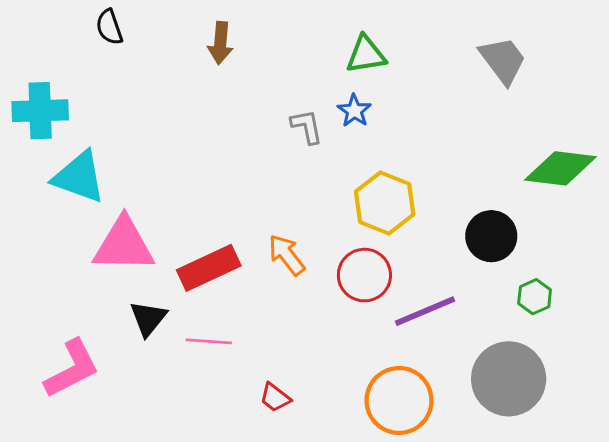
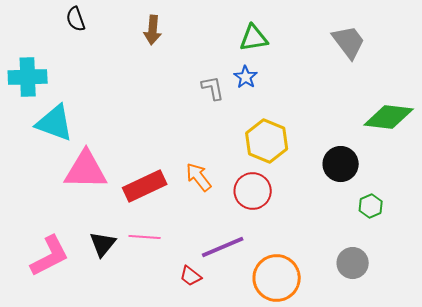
purple line: (425, 311) -> (223, 247), moved
black triangle: (148, 318) -> (103, 244), moved
gray circle: (509, 379) -> (353, 263), size x0.6

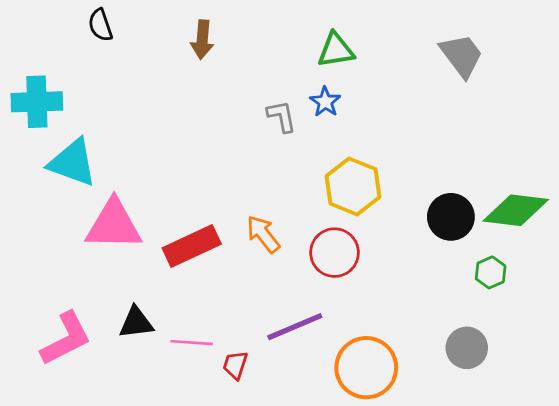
green diamond: (389, 117) -> (516, 210), moved
pink line: (145, 237) -> (192, 343), moved
black triangle: (103, 244) -> (136, 323), turned 44
red trapezoid: (191, 276) -> (235, 365), moved, turned 70

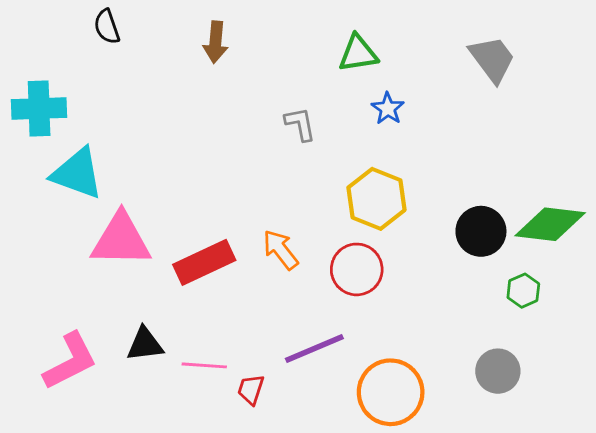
blue star: (325, 102) -> (388, 109), moved

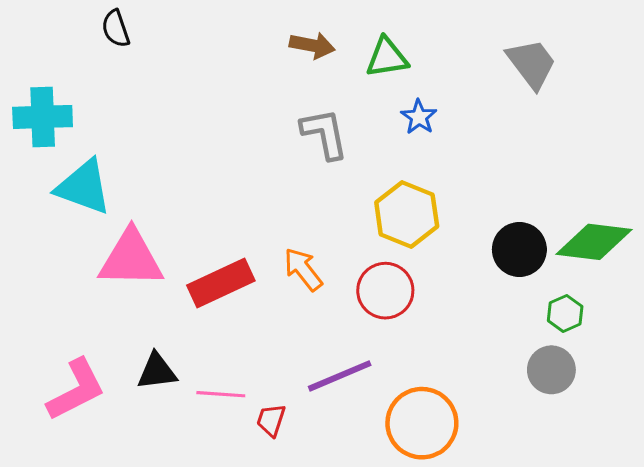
brown arrow: (216, 42) -> (312, 45), moved, turned -84
gray L-shape: (300, 124) -> (324, 134), size x1.4
gray circle: (498, 371) -> (551, 370), moved

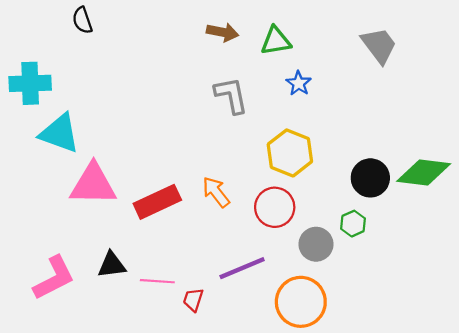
green hexagon: (565, 313) -> (353, 224), moved
gray circle: (551, 370) -> (316, 244), moved

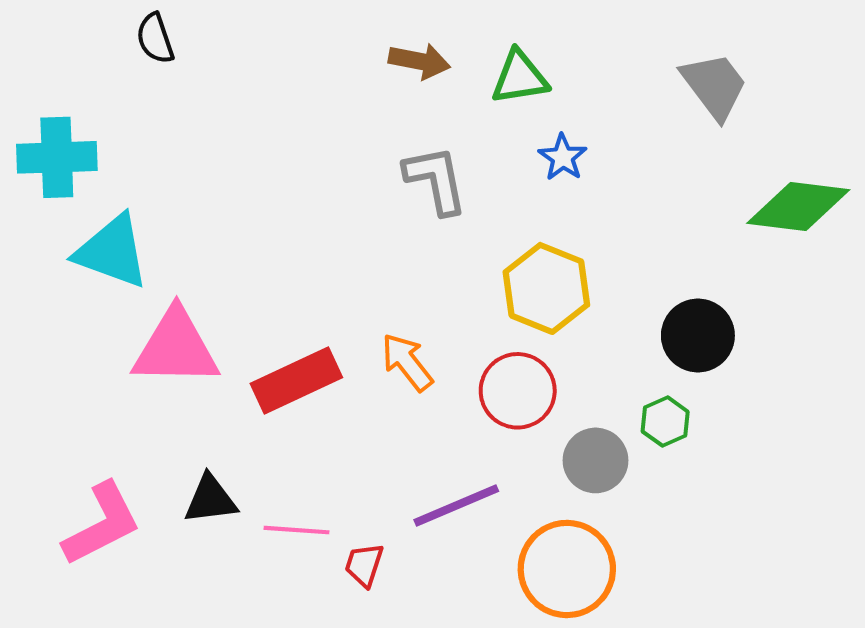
green diamond: (424, 172) -> (798, 206), moved

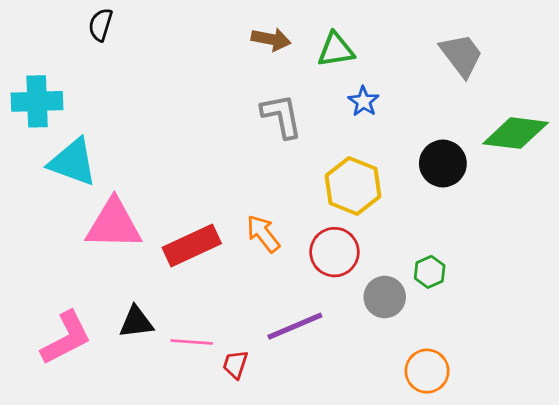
black semicircle: (155, 39) -> (100, 25), turned 36
black circle: (698, 336) -> (443, 164), moved
orange circle: (567, 569) -> (427, 371), moved, size x0.7

